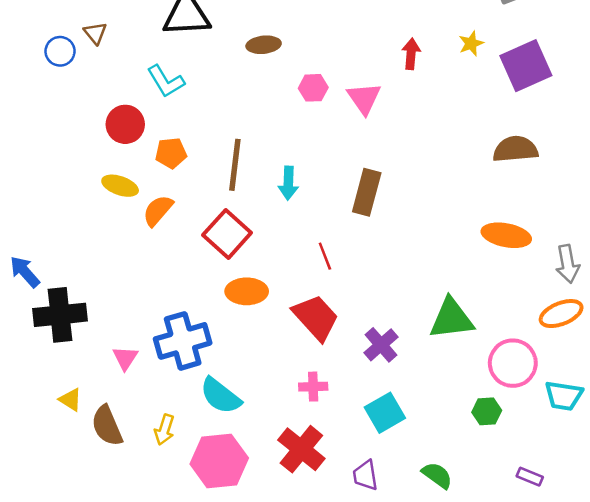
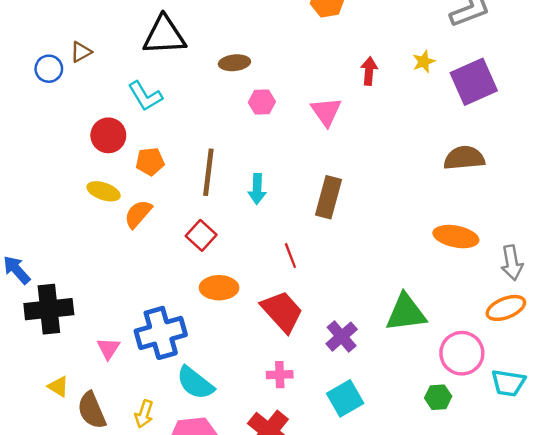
brown triangle: (95, 33) -> (81, 52), turned 40
pink hexagon: (313, 88) -> (262, 102), moved
red square: (227, 234) -> (201, 235), size x0.7

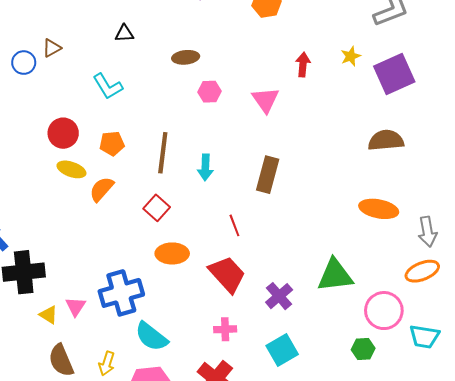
black triangle: (164, 35) -> (124, 33), size x0.5
red circle: (108, 135) -> (63, 133), moved
yellow triangle: (58, 387) -> (49, 315), moved

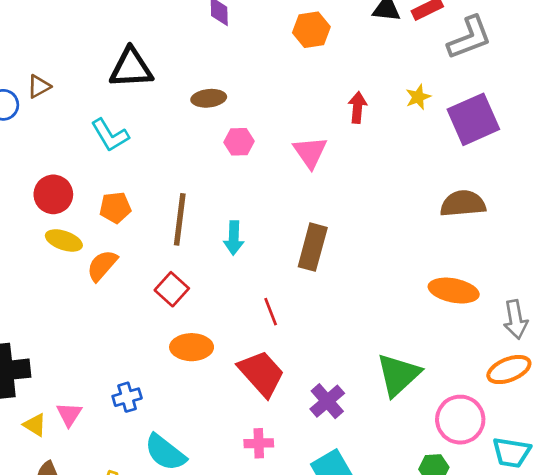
black triangle: (124, 33) -> (131, 68), size x1.8
green triangle: (335, 275) -> (398, 375), turned -36
blue cross: (121, 293) -> (127, 397), size x0.5

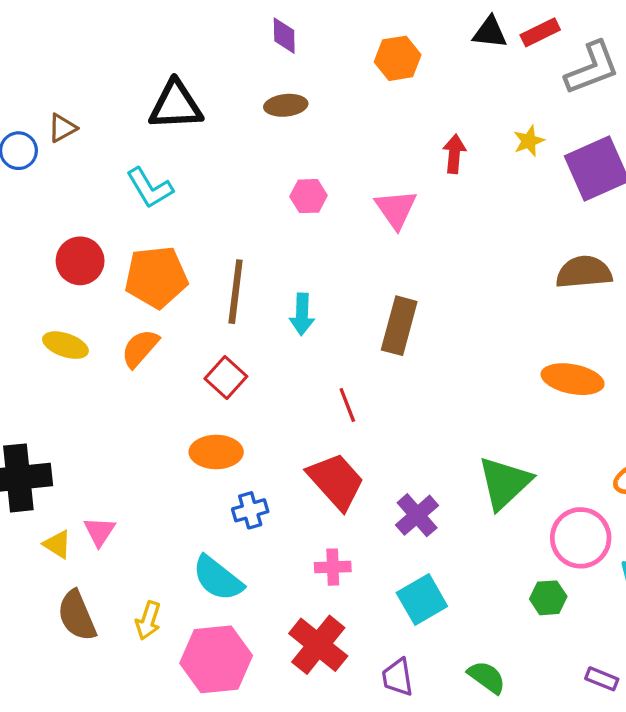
brown ellipse: (209, 98) -> (286, 105), moved
orange pentagon: (115, 208) -> (156, 277), size x1.6
yellow ellipse: (64, 240) -> (65, 345), moved
orange ellipse: (192, 347) -> (216, 452), moved
blue cross: (127, 397) -> (250, 510), moved

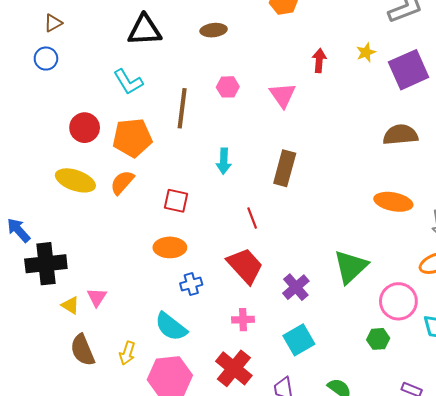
brown triangle: (62, 128) -> (53, 23), moved
brown line: (236, 292) -> (182, 108), moved
yellow ellipse: (65, 345) -> (75, 180), size x1.4
red square: (226, 377) -> (176, 201), turned -30

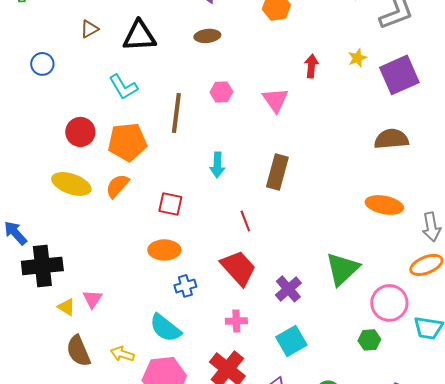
brown triangle: (53, 23) -> (89, 29), moved
yellow arrow: (127, 353) -> (122, 354), turned 90

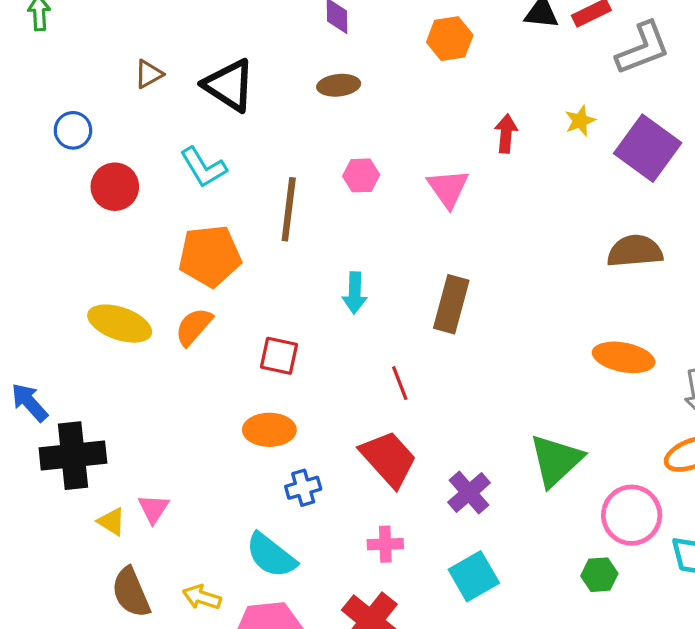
black triangle: (139, 36) -> (229, 85), turned 36
purple square: (399, 75) -> (648, 148), turned -30
red circle: (80, 132) -> (115, 187), moved

